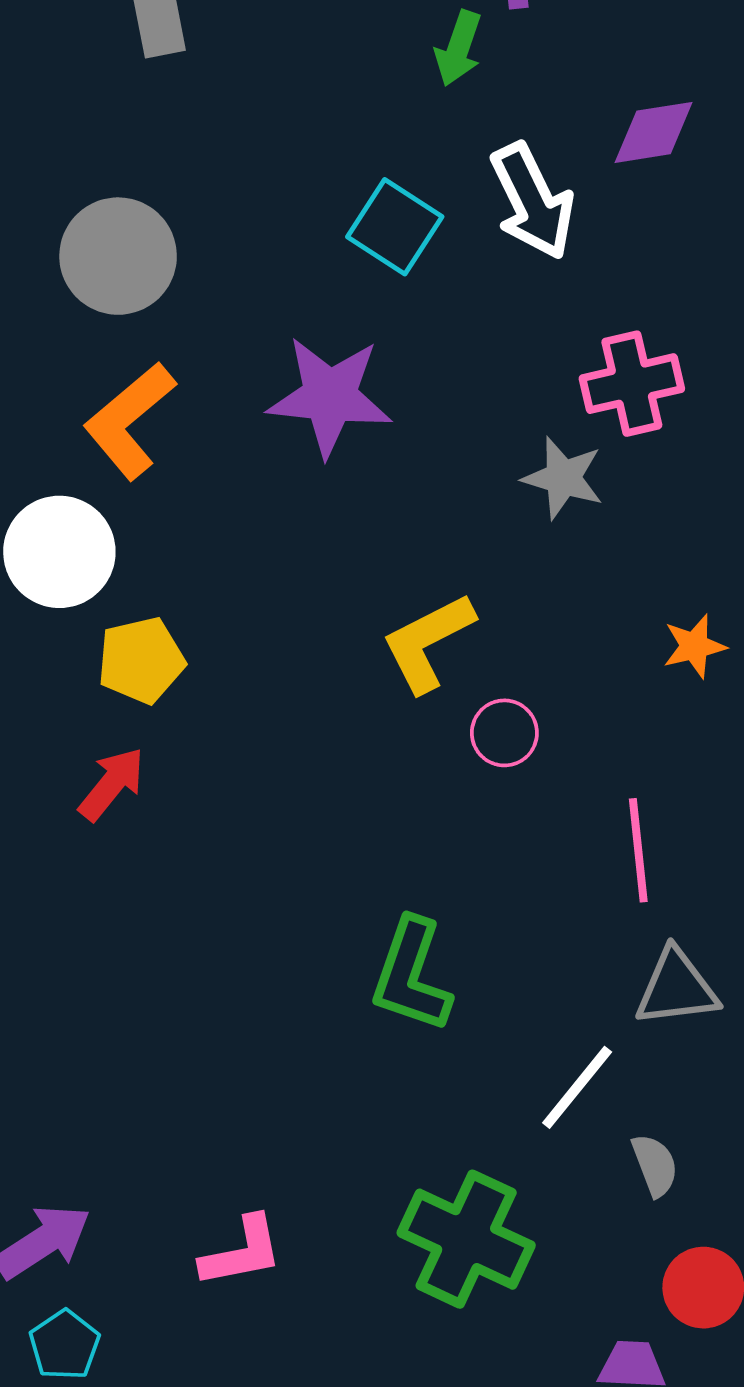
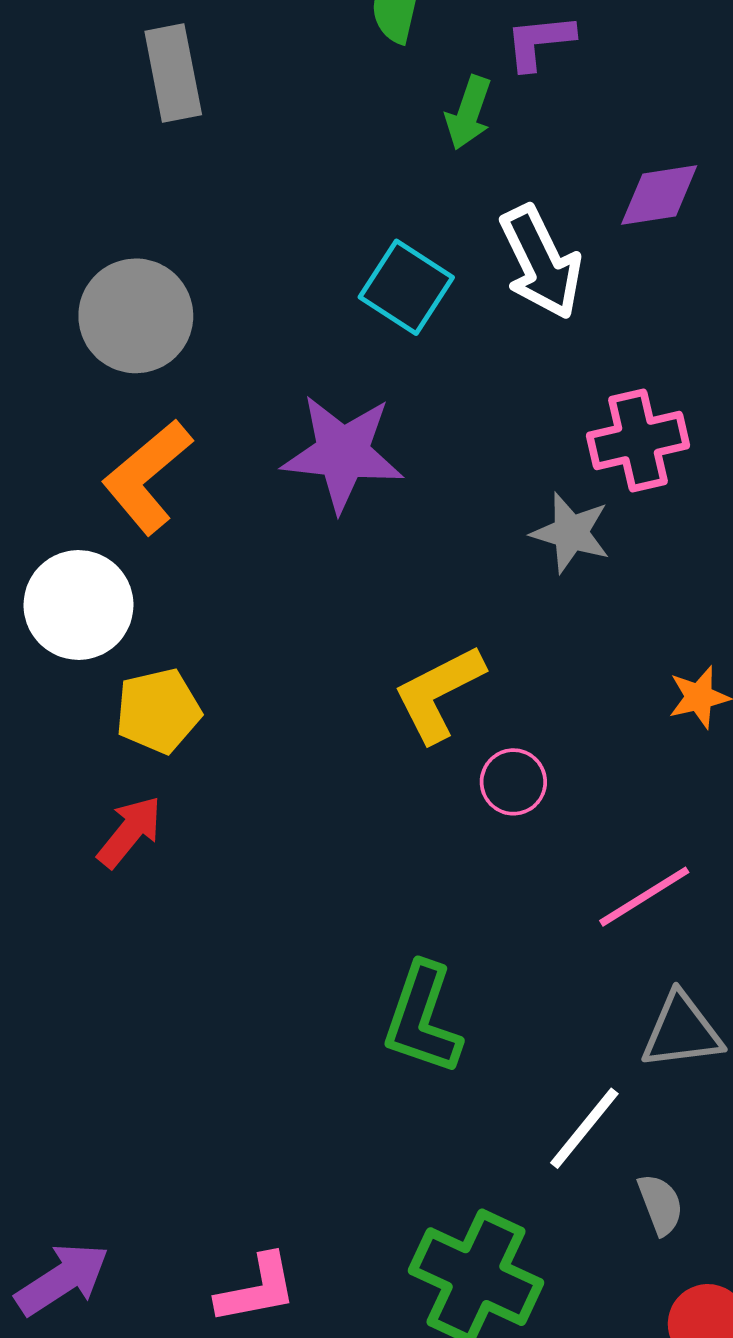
pink line: (638, 850) -> (644, 897), turned 64

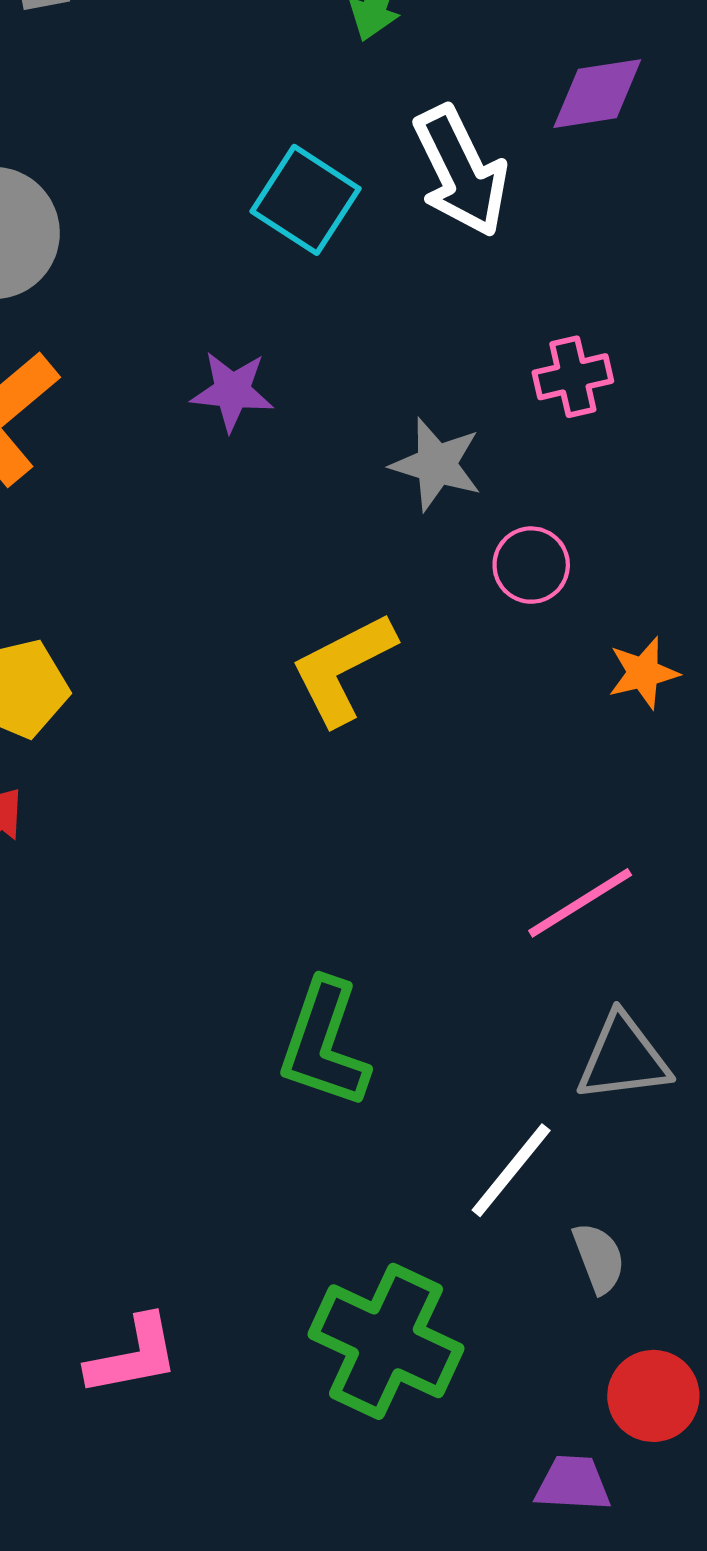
pink cross: (638, 440) -> (573, 377), size x0.7
purple star: (343, 453) -> (232, 391), size x0.6
gray star: (571, 533) -> (436, 464), moved
pink circle: (513, 782) -> (531, 565), moved

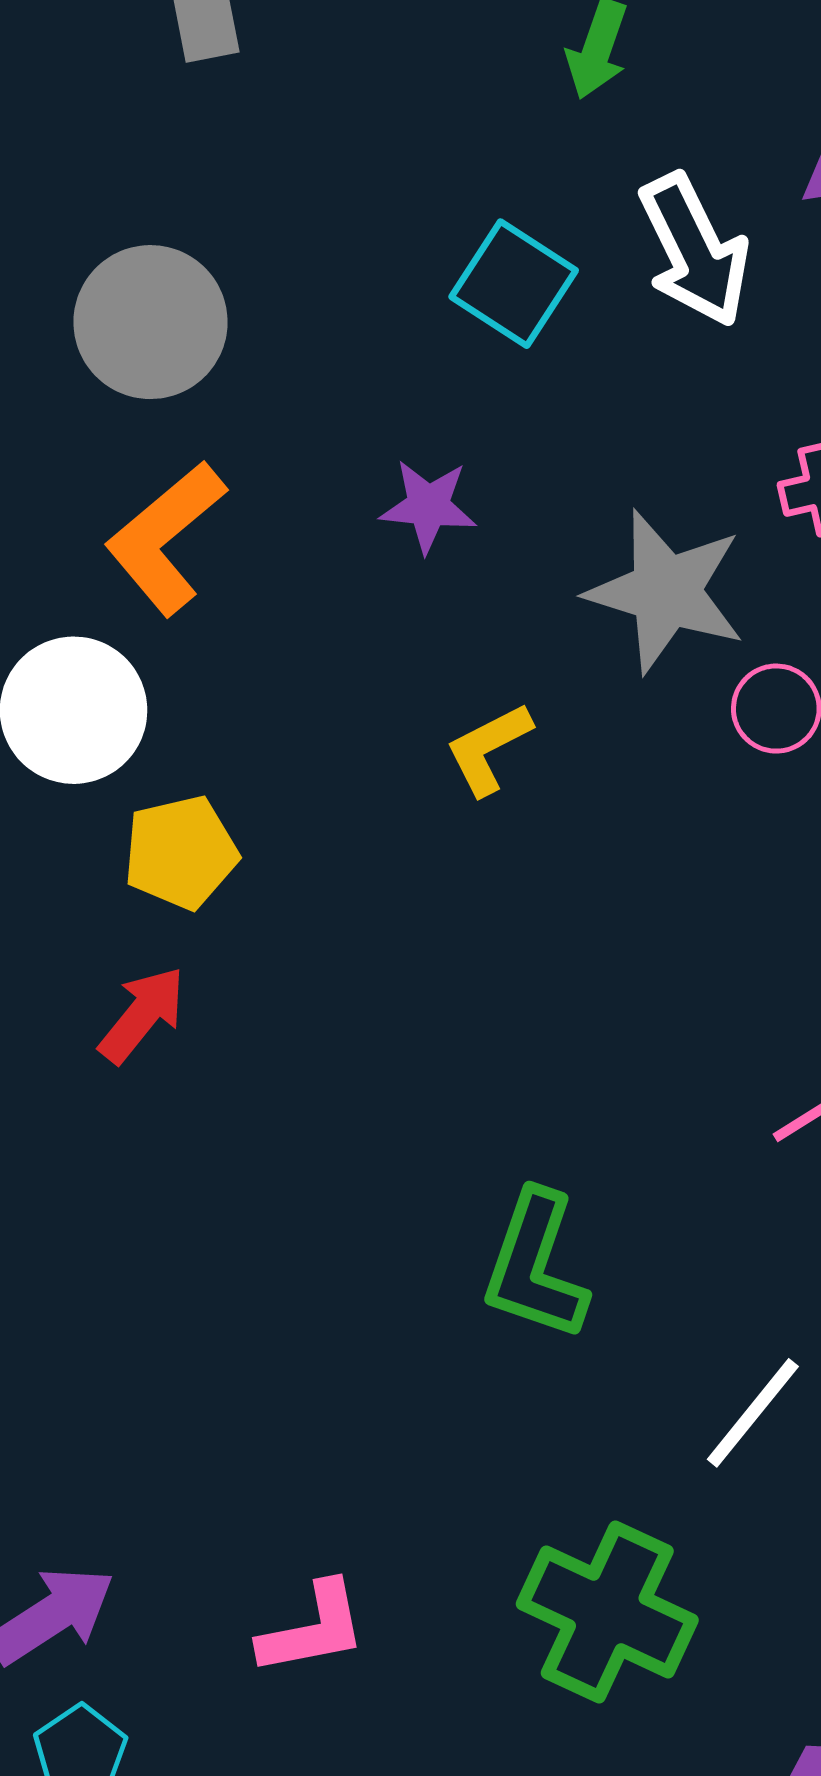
gray star: (436, 464) -> (666, 591), size x1.5
yellow L-shape: (343, 669) -> (488, 749), moved, size x0.7

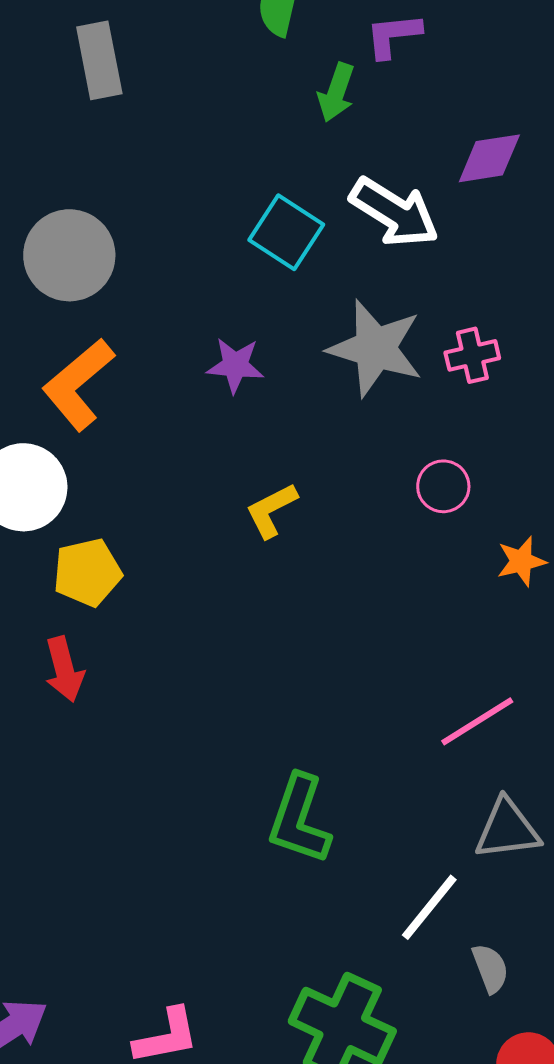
white arrow: (694, 250) -> (394, 212), turned -32
gray star: (666, 591) -> (375, 348), moved
red arrow: (142, 1015) -> (64, 669), turned 126

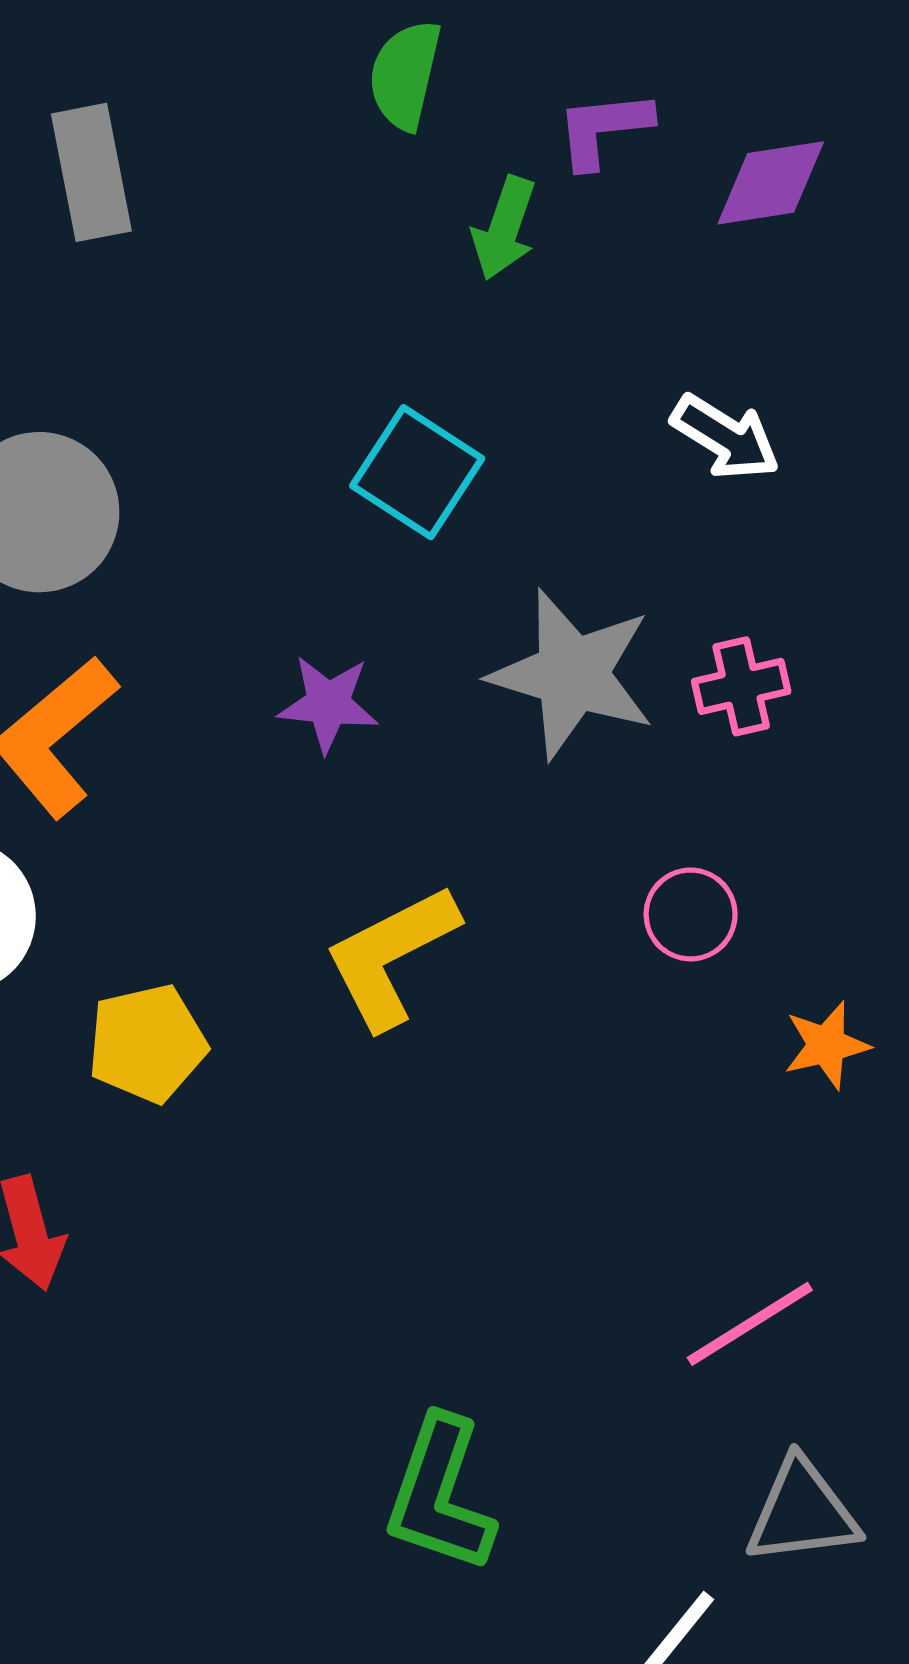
purple diamond: (489, 158) -> (771, 183), moved
white arrow: (394, 212) -> (725, 437), moved, size x0.7
yellow L-shape: (271, 510) -> (391, 956), size x1.5
yellow pentagon: (87, 572) -> (147, 1043), moved

